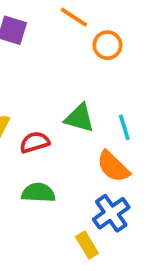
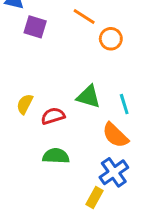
yellow rectangle: (87, 245) -> (95, 198), turned 60

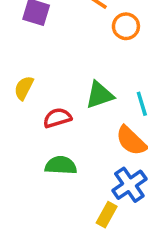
green triangle: (89, 97) -> (100, 95), turned -35
yellow semicircle: (25, 104) -> (24, 88), moved

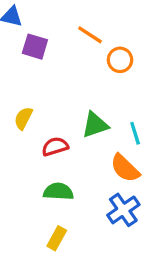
yellow rectangle: (107, 215) -> (57, 238), moved

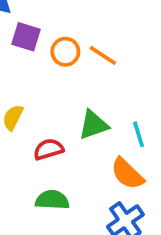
orange line: (90, 35) -> (103, 55), moved
orange circle: (120, 60) -> (65, 52), moved

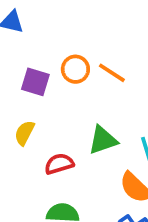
purple square: (26, 37) -> (35, 82), moved

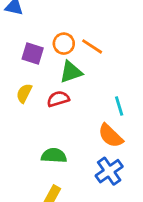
green triangle: (103, 140) -> (71, 72), moved
red semicircle: (59, 164) -> (58, 99), moved

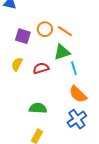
green triangle: (71, 72) -> (62, 52), moved
cyan line: (119, 106) -> (74, 68), moved

